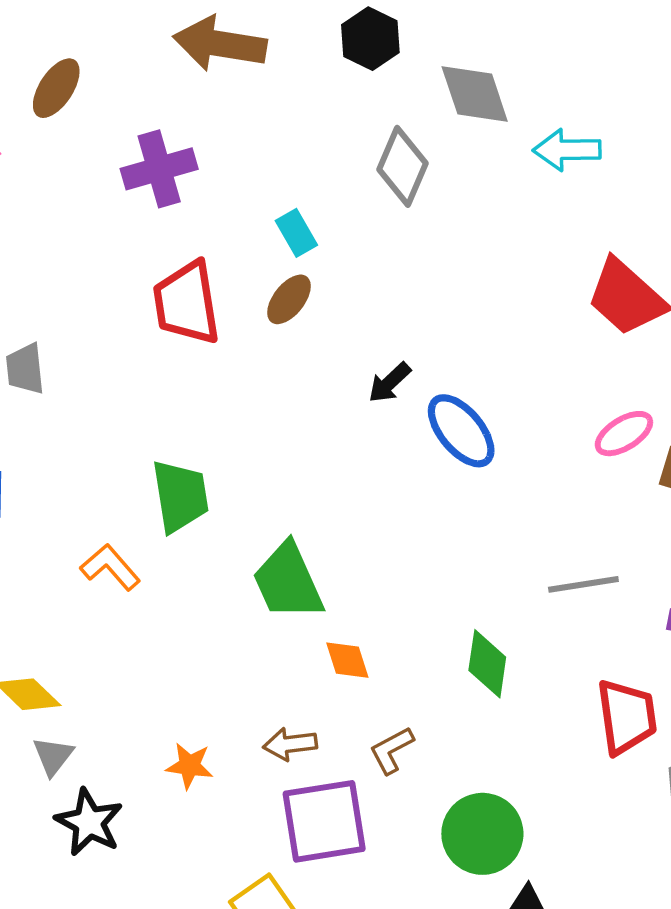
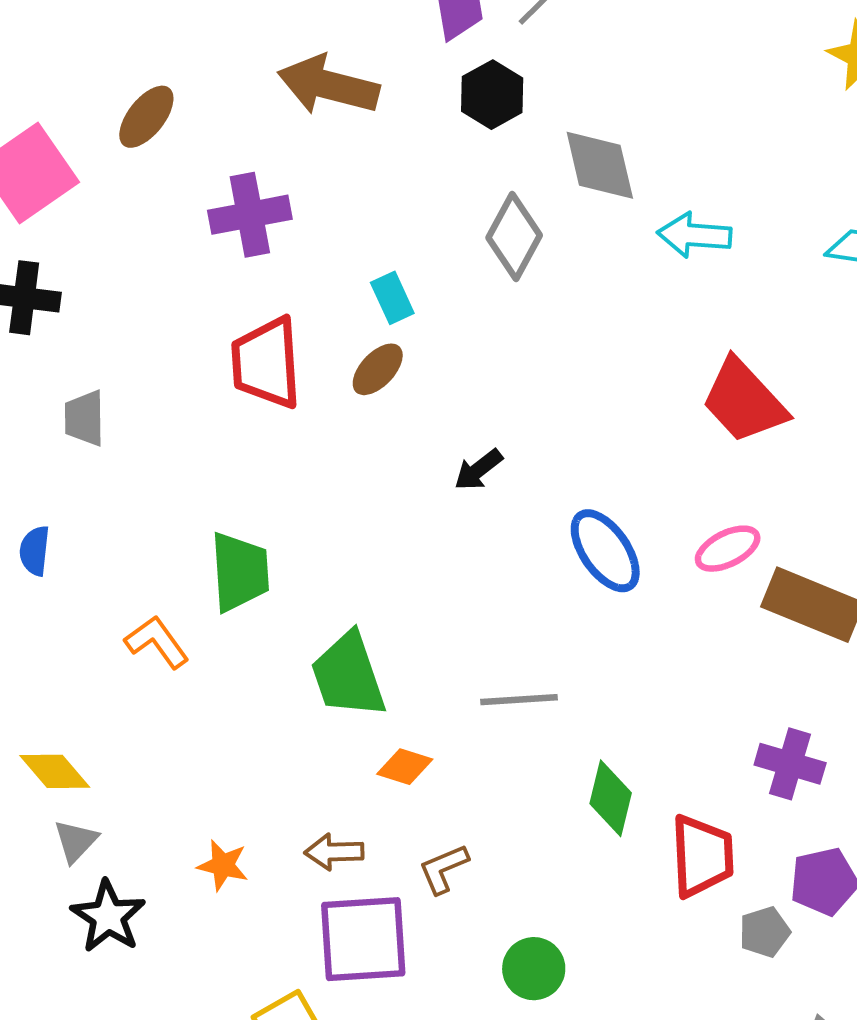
blue ellipse: (461, 431) -> (605, 551), moved
gray line: (583, 584) -> (519, 700), moved
orange diamond: (347, 660) -> (405, 767), turned -60
green diamond: (487, 664) -> (611, 798), moved
green circle: (482, 834) -> (534, 969), size x0.7

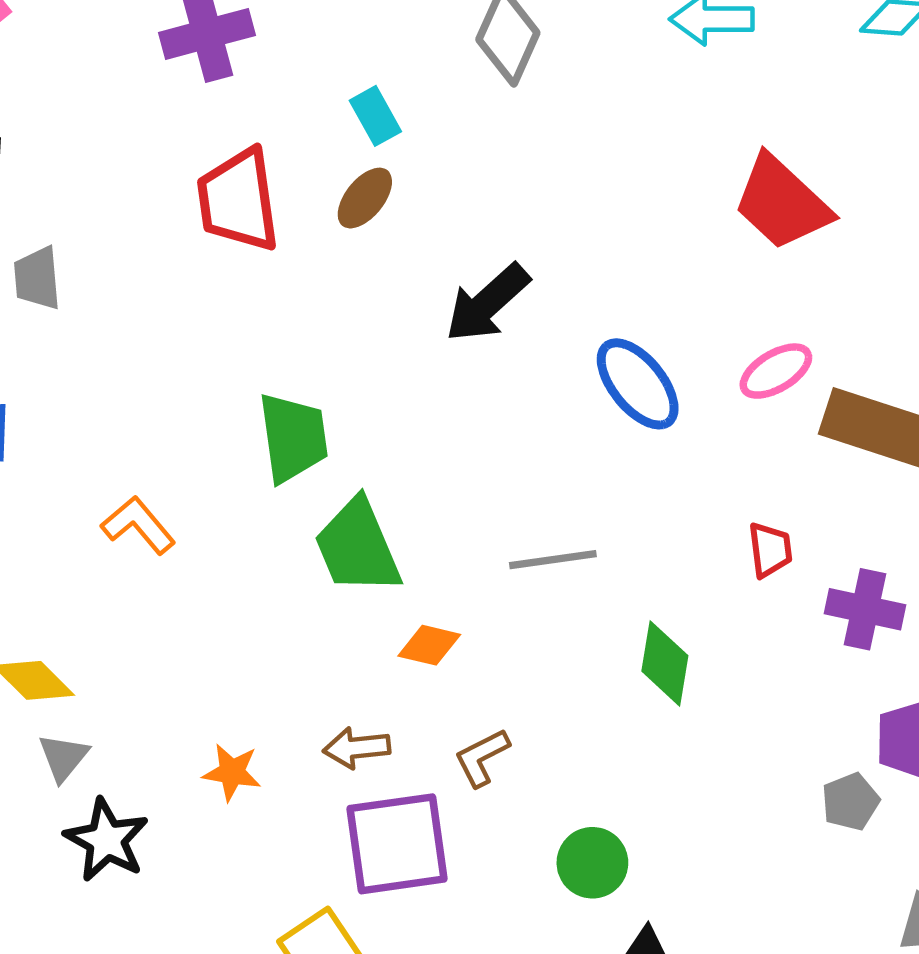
black arrow: (478, 470) -> (487, 303), size x1.6
green trapezoid: (240, 572) -> (293, 438), moved
red trapezoid: (702, 856) -> (770, 550), moved, size x0.6

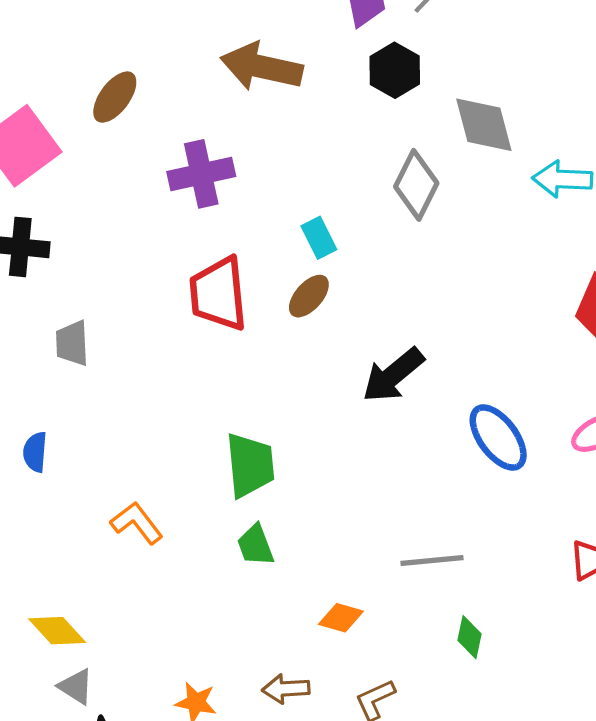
green trapezoid: (358, 547) -> (255, 545), moved, size x0.6
green diamond: (665, 663) -> (469, 637), moved, size x0.7
gray triangle: (63, 757) -> (76, 686), turned -39

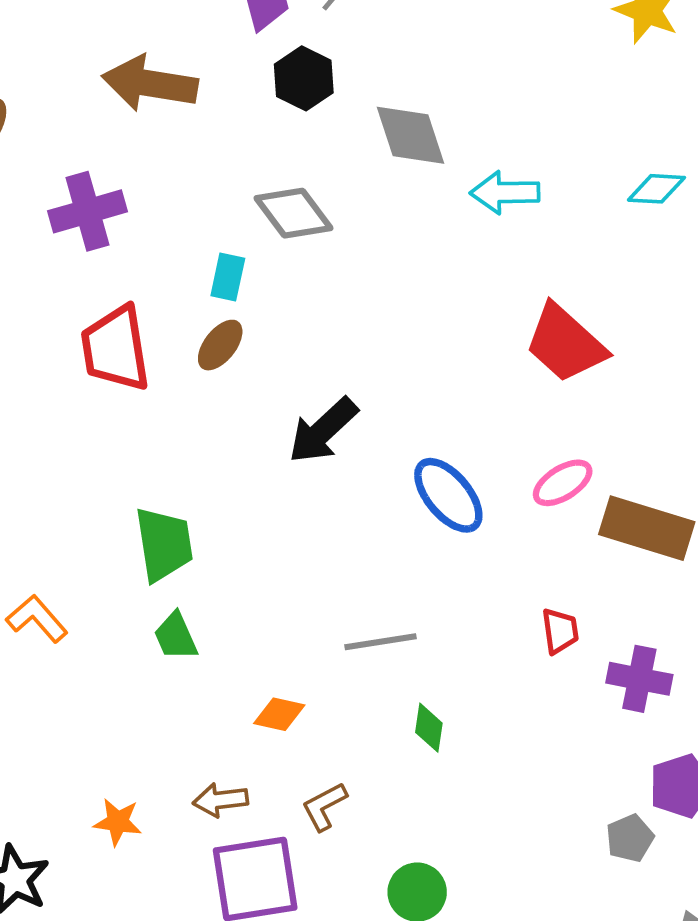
gray diamond: (416, 185) -> (293, 213), moved, turned -60
cyan rectangle: (319, 238) -> (228, 277), turned 42

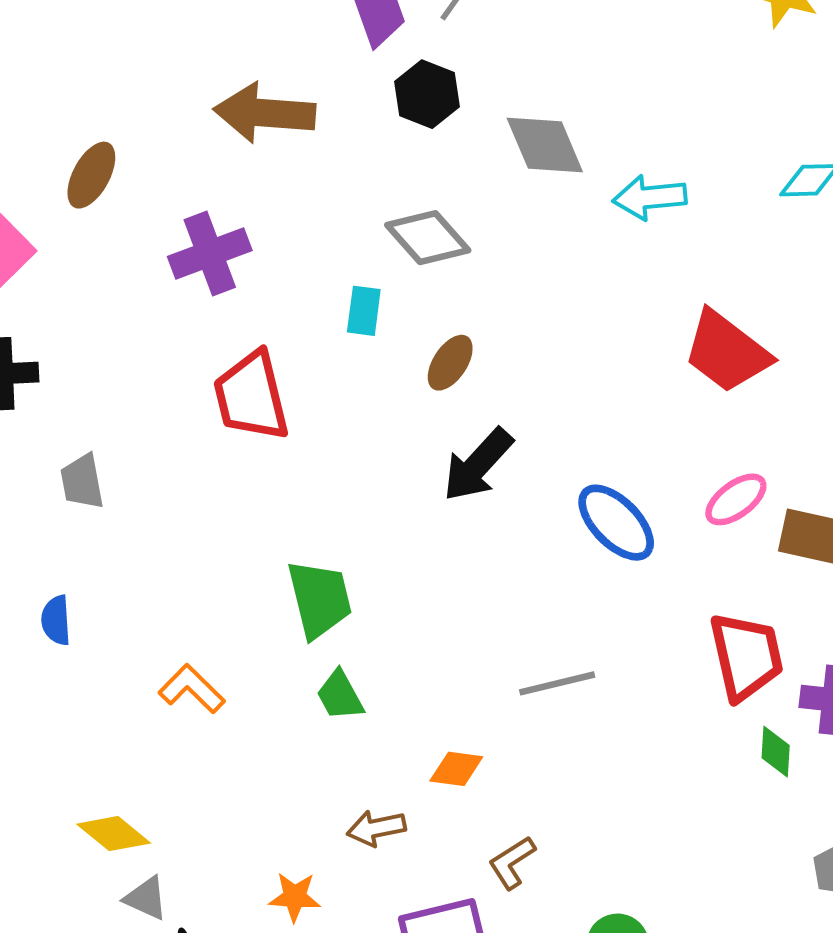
brown ellipse: (220, 345) -> (450, 363), moved
red trapezoid: (560, 631) -> (746, 656), size x1.8
green diamond: (429, 728) -> (776, 752), moved
brown arrow: (220, 800) -> (376, 828), moved

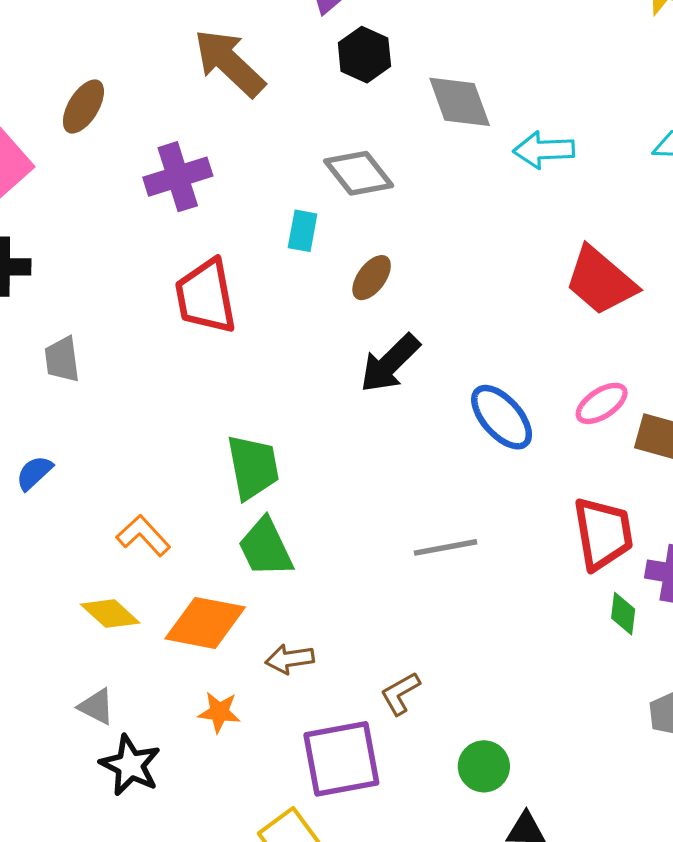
brown arrow: (265, 113) -> (229, 63), turned 36
blue semicircle: (56, 620) -> (34, 473), turned 48
green trapezoid: (340, 695) -> (266, 548), size x1.4
orange diamond: (456, 769) -> (205, 623), moved, size x1.8
yellow diamond: (114, 834) -> (110, 614), moved

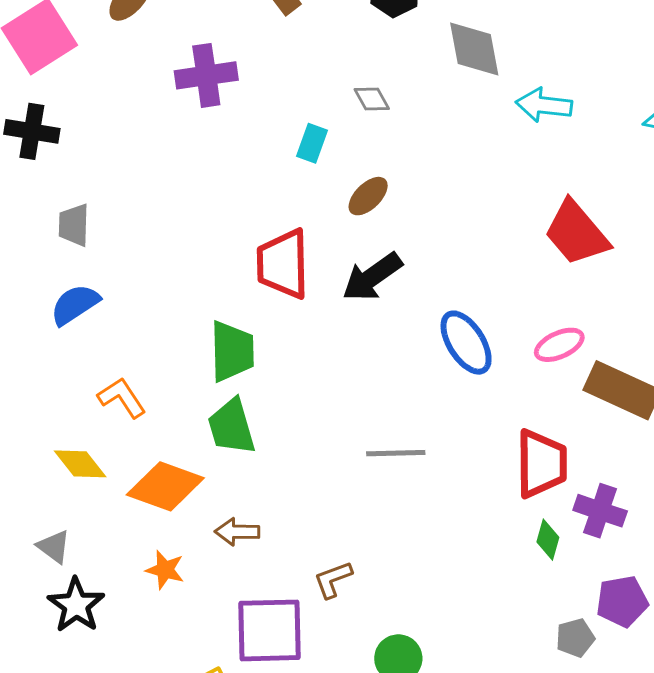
gray diamond: (359, 173) -> (372, 99), size x0.6
red trapezoid: (206, 296) -> (283, 264), moved
blue semicircle: (34, 473) -> (75, 305), moved, size x1.4

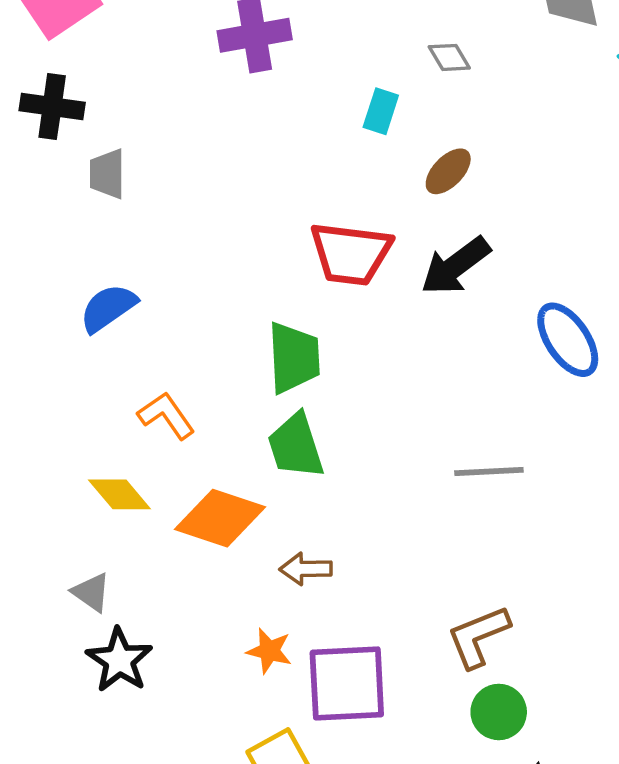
gray trapezoid: (74, 225) -> (107, 174), moved
red trapezoid: (283, 264) -> (351, 254), turned -80
orange star: (165, 570) -> (269, 651), moved
brown L-shape: (333, 579) -> (478, 636), moved, size x1.4

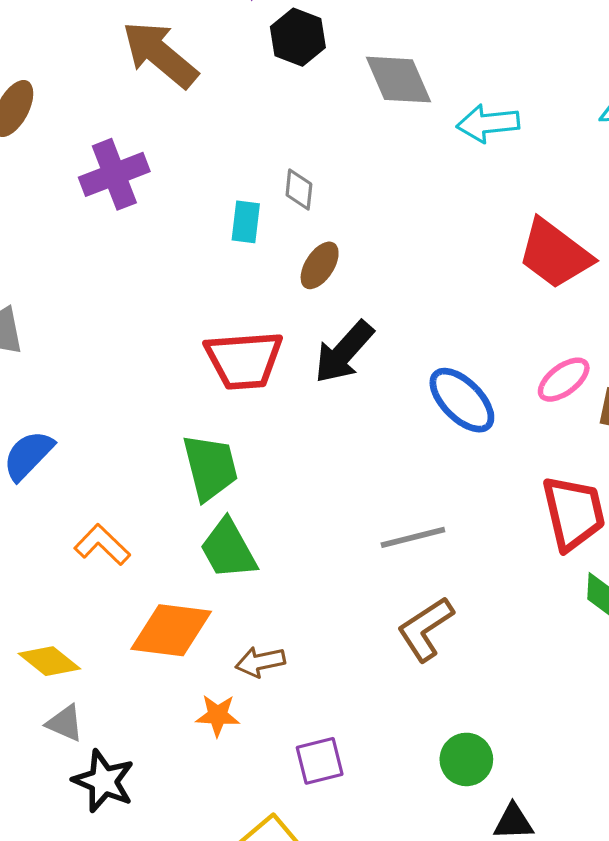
gray diamond: (449, 57) -> (299, 189), moved, turned 48
yellow diamond: (119, 494) -> (49, 661), moved
brown L-shape: (478, 636) -> (425, 629), moved
orange star: (269, 651) -> (218, 715), moved
purple square: (347, 683) -> (320, 761), size x0.6

